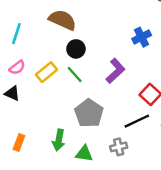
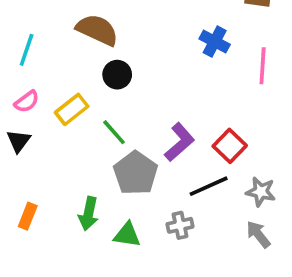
blue cross: (142, 37) -> (215, 42), moved, turned -36
purple L-shape: (115, 71) -> (179, 142), moved
green line: (75, 74) -> (114, 132), moved
black triangle: (12, 93) -> (19, 141), turned 42

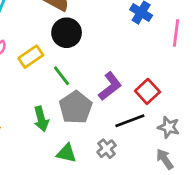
black circle: (117, 75) -> (67, 33), size x1.4
green arrow: (89, 214) -> (41, 119), moved, turned -30
gray cross: (180, 225) -> (107, 149), turned -30

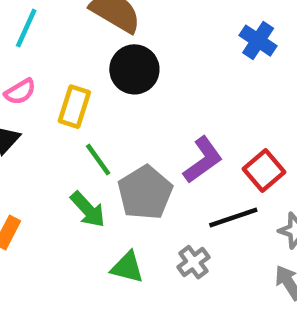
yellow rectangle: (31, 57) -> (74, 107), turned -40
green line: (61, 76) -> (98, 160), moved
green arrow: (41, 119) -> (88, 209), turned -30

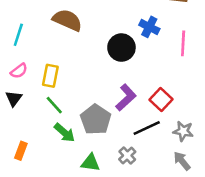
black circle: (134, 69) -> (121, 48), moved
green line: (98, 160) -> (54, 105), moved

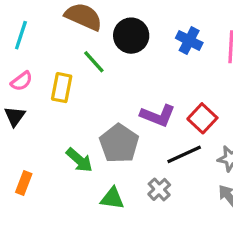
blue cross: (149, 27) -> (189, 40), moved
black circle: (121, 48) -> (131, 36), moved
purple L-shape: (126, 97) -> (158, 116), turned 64
green line: (54, 105) -> (94, 62), moved

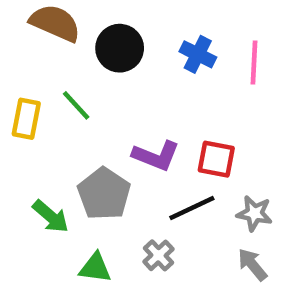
green line: (94, 62) -> (76, 105), moved
red square: (202, 118) -> (216, 159), turned -32

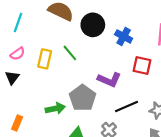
blue cross: (198, 54) -> (124, 36), moved
red square: (216, 159) -> (142, 66), moved
green arrow: (51, 216) -> (55, 108), turned -54

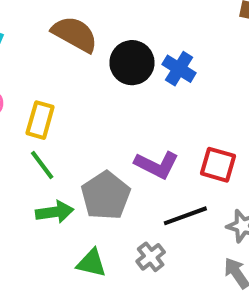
blue cross: (124, 36) -> (179, 69), moved
green line: (70, 53) -> (42, 165), moved
red square: (142, 66) -> (218, 165), moved

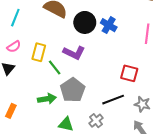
green line: (42, 165) -> (55, 68), moved
purple L-shape: (157, 165) -> (74, 53), moved

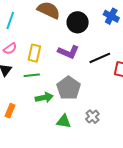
blue cross: (109, 25) -> (111, 16), moved
green line: (55, 68) -> (32, 75), moved, turned -56
black line: (113, 100) -> (100, 58), moved

